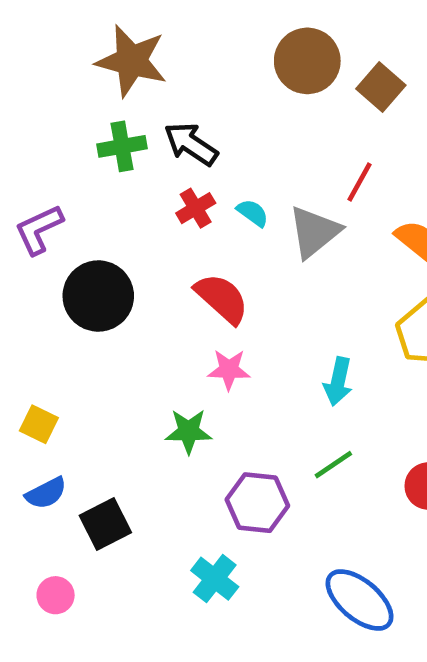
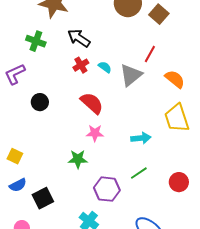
green cross: (122, 146) -> (36, 41), moved, turned 30
black circle: (98, 296) -> (40, 102), size x0.6
cyan arrow: (338, 381) -> (141, 138), turned -108

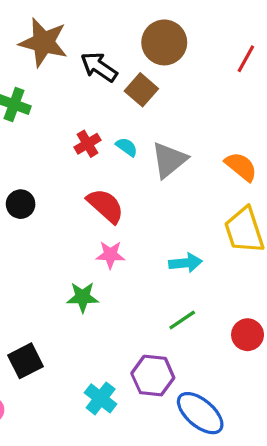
brown square: (159, 14) -> (141, 90), moved
black arrow: (79, 38) -> (99, 67), moved
red line: (150, 54) -> (246, 59), moved
purple hexagon: (107, 189) -> (153, 376), moved

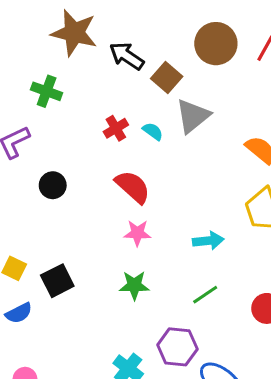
brown circle: (164, 42) -> (216, 44), moved
gray triangle: (169, 160) -> (193, 116), moved
green star: (83, 297) -> (134, 285), moved
black square: (25, 361) -> (57, 281), moved

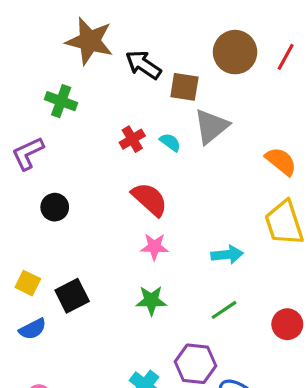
brown square: (167, 77) -> (184, 87), turned -32
black circle: (53, 185) -> (55, 207), moved

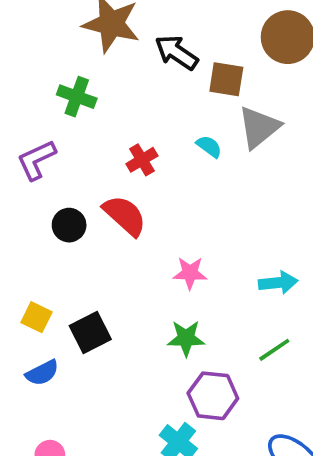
red cross: (132, 139) -> (142, 160), moved
red semicircle: (150, 199) -> (125, 215), moved
purple hexagon: (196, 364) -> (213, 396), moved

